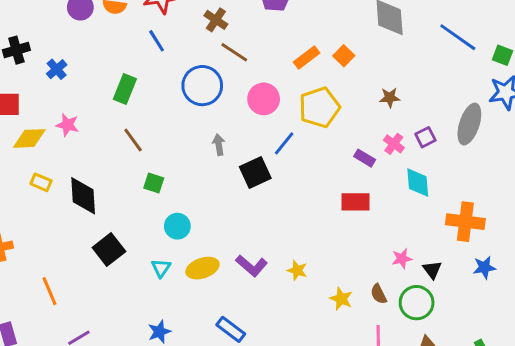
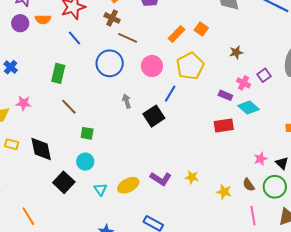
cyan diamond: (418, 183) -> (249, 108), moved, turned -35
cyan circle: (177, 226) -> (85, 162), moved

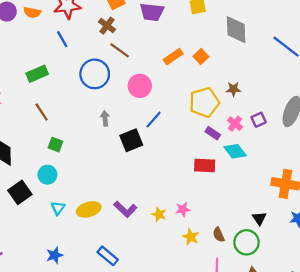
yellow pentagon: (190, 66) -> (204, 102), moved
green rectangle: (58, 73) -> (37, 74), turned 42
pink star: (261, 159) -> (183, 209), moved

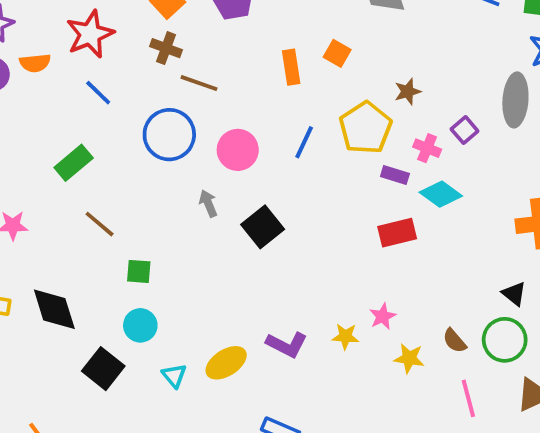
orange rectangle: (173, 57) -> (291, 67), turned -48
pink circle: (140, 86) -> (238, 150), moved
blue line: (154, 120) -> (304, 142), moved

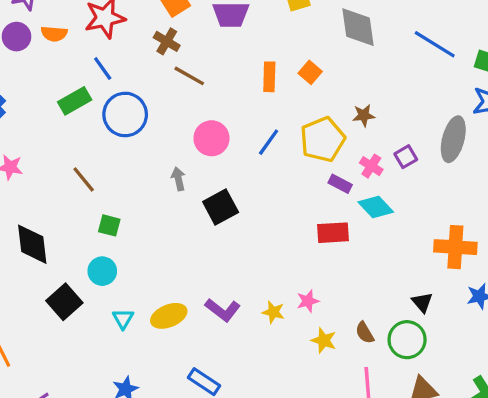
blue circle: (169, 135) -> (125, 114), moved
green rectangle: (74, 163) -> (75, 101), moved

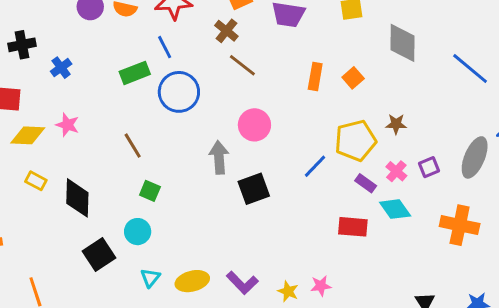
blue line: (269, 142) -> (315, 166), moved
gray arrow: (178, 179) -> (219, 157), size x1.5
orange cross: (455, 247) -> (460, 225), moved

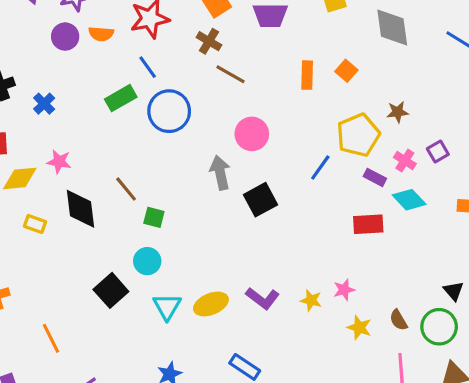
brown line: (133, 146) -> (126, 189), moved
black diamond: (77, 198) -> (81, 209), moved
cyan triangle: (150, 278) -> (167, 307), size x1.4

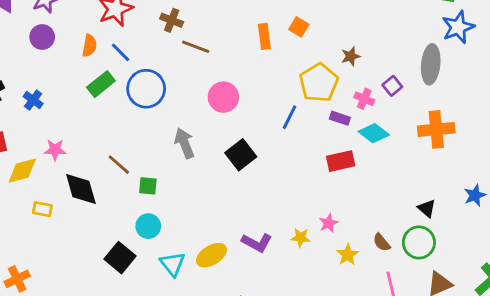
orange semicircle: (101, 34) -> (89, 46), moved, turned -75
gray arrow: (220, 173) -> (184, 143), moved
yellow star: (359, 327) -> (348, 255), turned 30

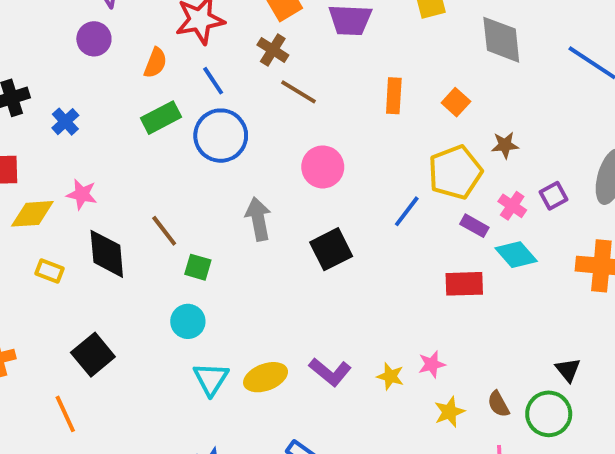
orange square: (299, 27) -> (456, 102), moved
blue line: (121, 52) -> (213, 81), moved
black square: (120, 258) -> (93, 355), moved

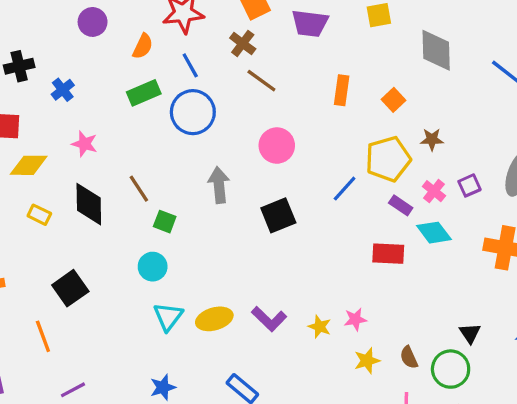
pink star: (82, 194) -> (84, 144), moved

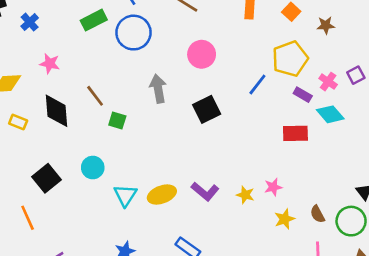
brown star: (432, 139) -> (326, 25), moved
cyan circle: (153, 267) -> (93, 168), moved

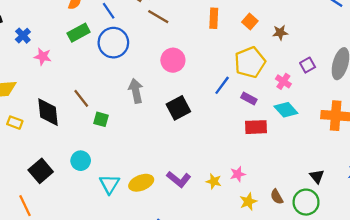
pink star: (50, 64) -> (43, 57), moved
purple square: (356, 75) -> (308, 65), moved
purple rectangle: (303, 95) -> (249, 99), moved

